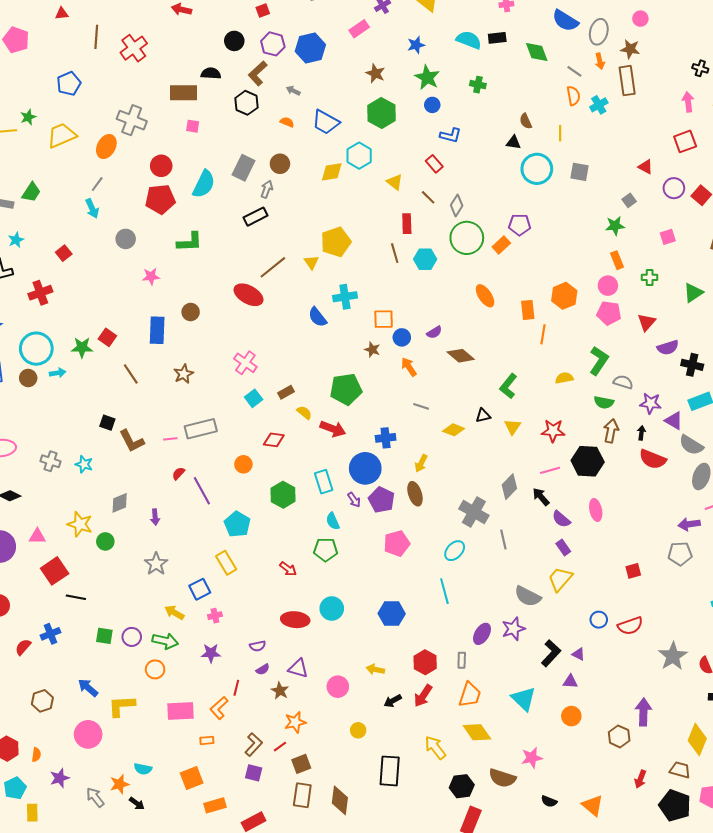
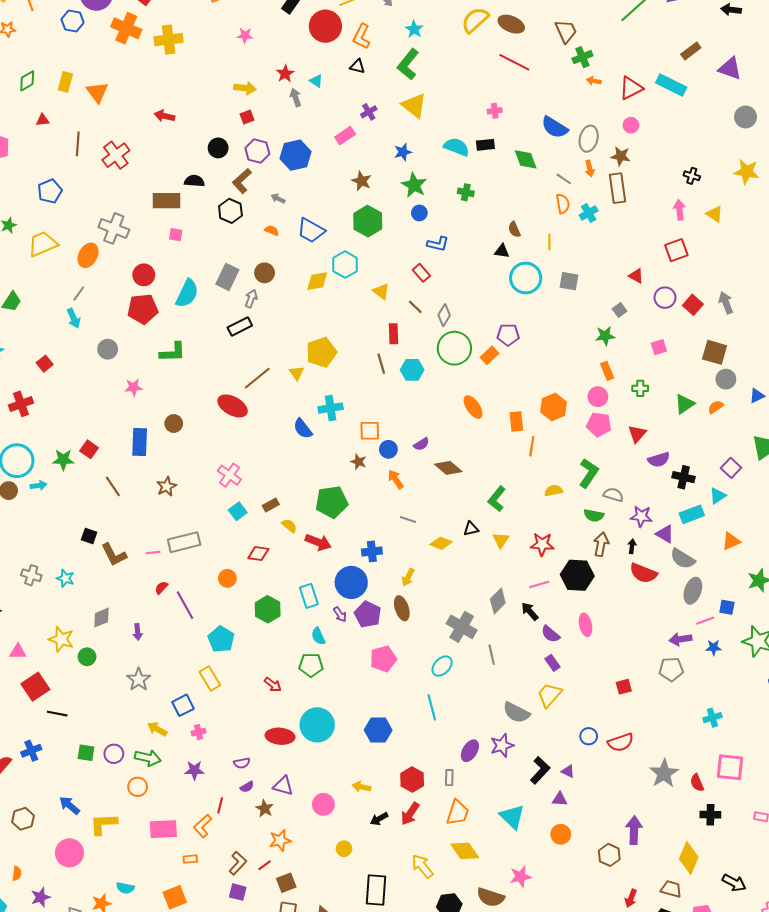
cyan circle: (332, 608) -> (317, 725), size x1.4

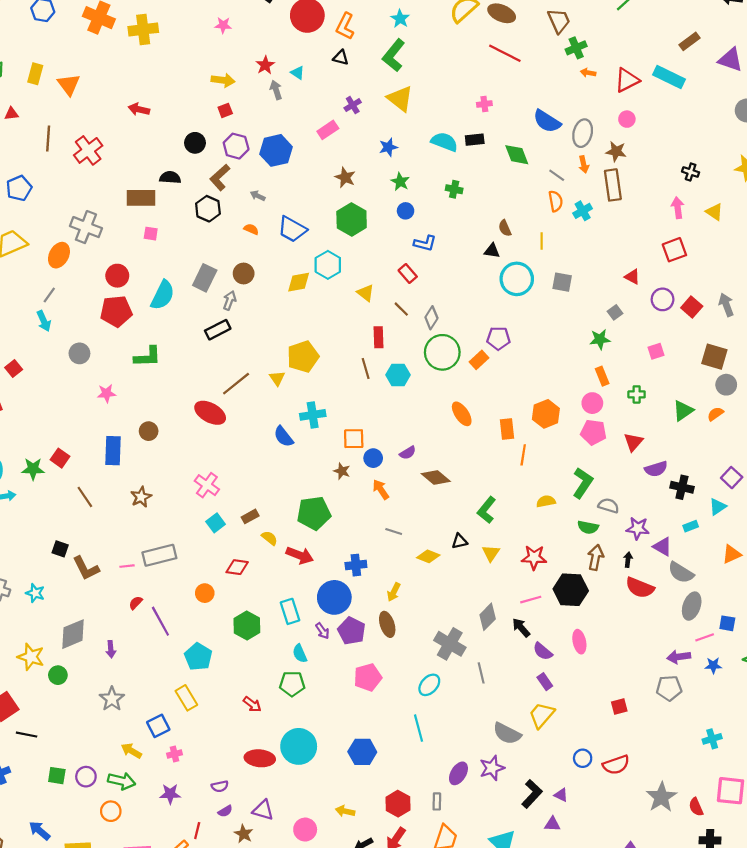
green star: (414, 185) -> (400, 182), size x0.7
cyan rectangle: (692, 514) -> (691, 526), size x0.6
gray diamond: (101, 618) -> (73, 634), size x1.4

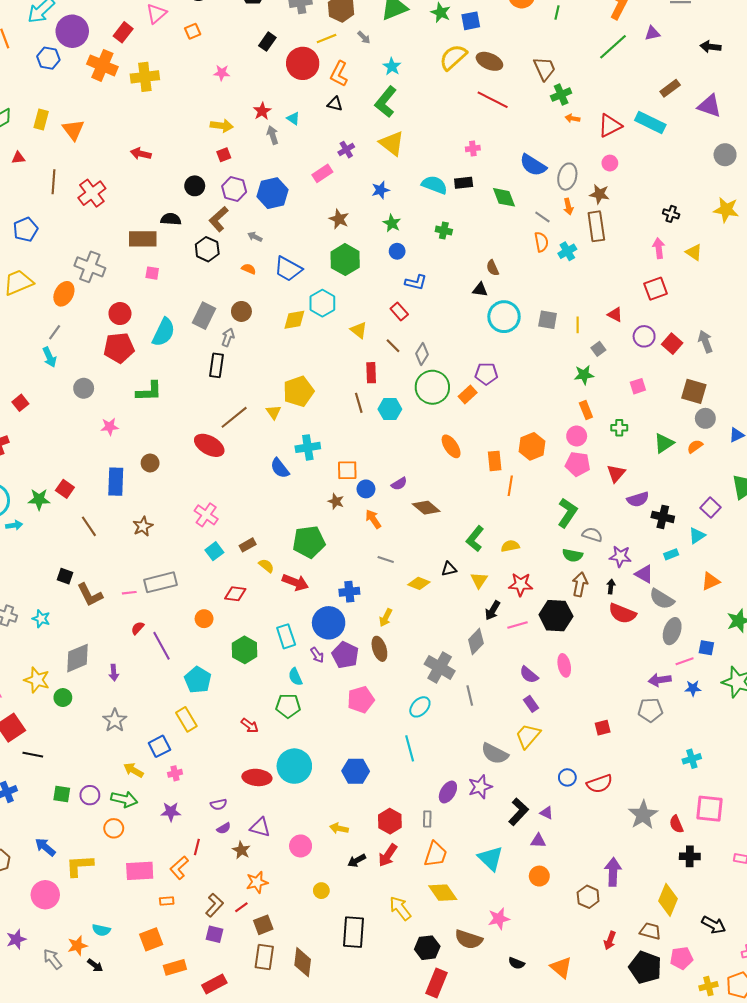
yellow line: (542, 241) -> (578, 325), moved
black rectangle: (218, 330) -> (216, 365), turned -55
yellow semicircle: (546, 501) -> (510, 546), moved
black arrow: (521, 628) -> (493, 610), moved, turned -108

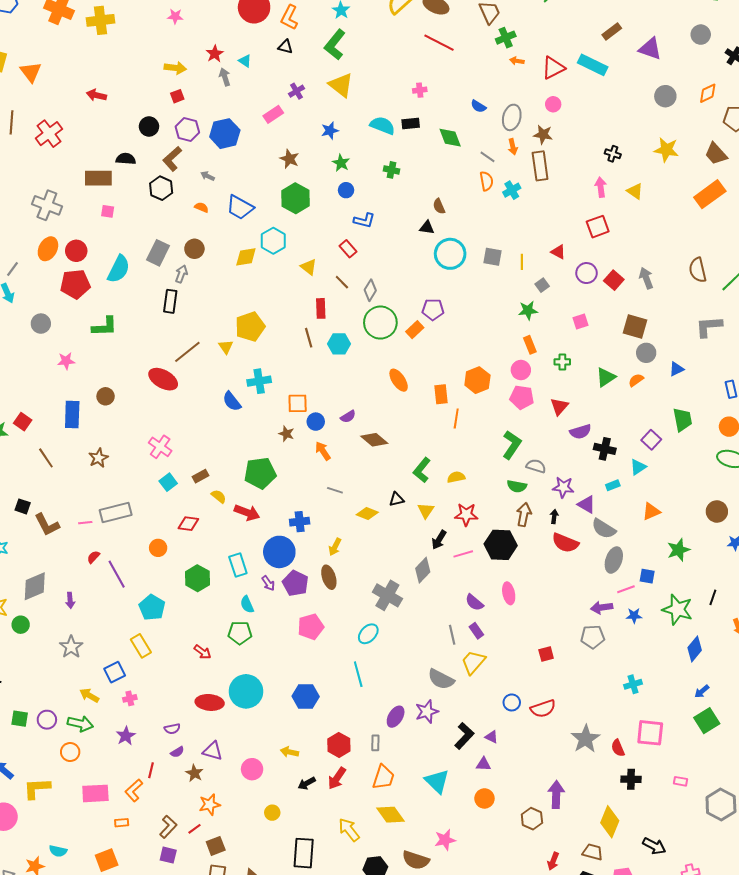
blue semicircle: (533, 165) -> (478, 106), size x0.6
orange ellipse: (64, 294) -> (48, 249), moved
gray line: (470, 695) -> (452, 635), moved
purple star: (171, 812) -> (126, 736), turned -30

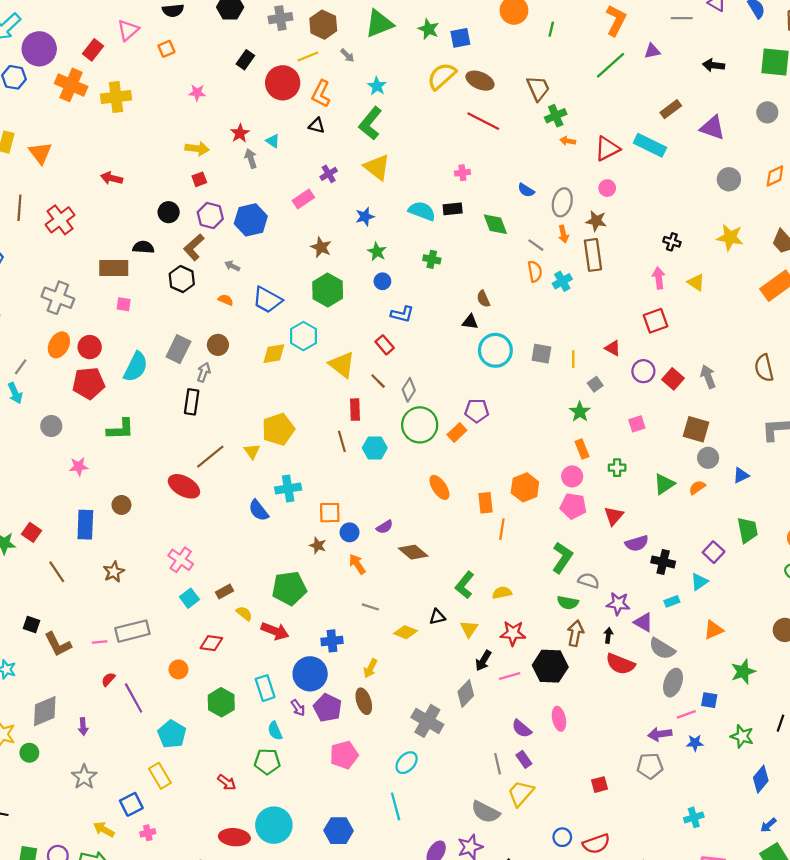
yellow triangle: (309, 267) -> (342, 365), size x1.5
green star: (528, 310) -> (580, 412), turned -30
green star: (677, 610) -> (742, 736), size x0.7

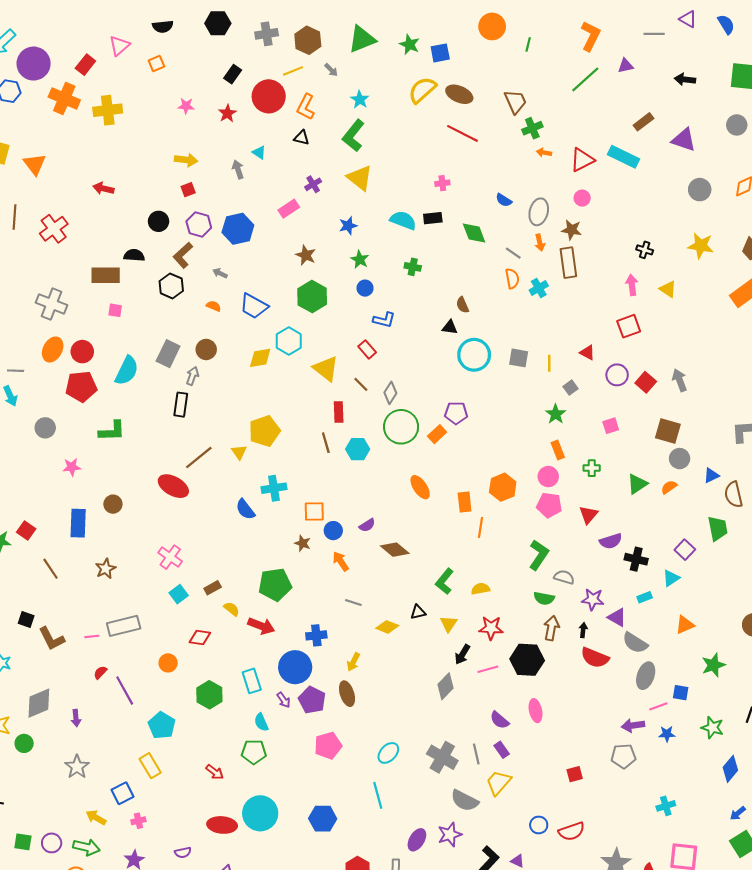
red star: (240, 133) -> (227, 113), moved
gray line: (21, 367) -> (16, 371), turned 56
brown semicircle: (764, 368) -> (734, 495), moved
gray cross: (427, 721) -> (442, 757), moved

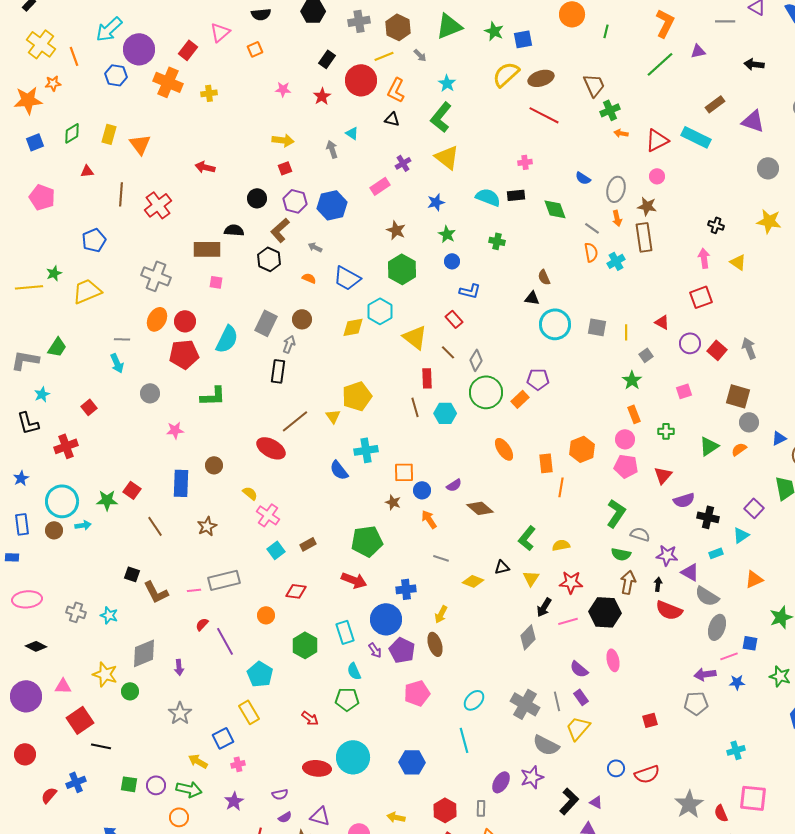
brown ellipse: (459, 94) -> (541, 78), turned -40
yellow cross: (108, 110) -> (209, 93), size x0.6
yellow semicircle: (232, 609) -> (250, 493), moved

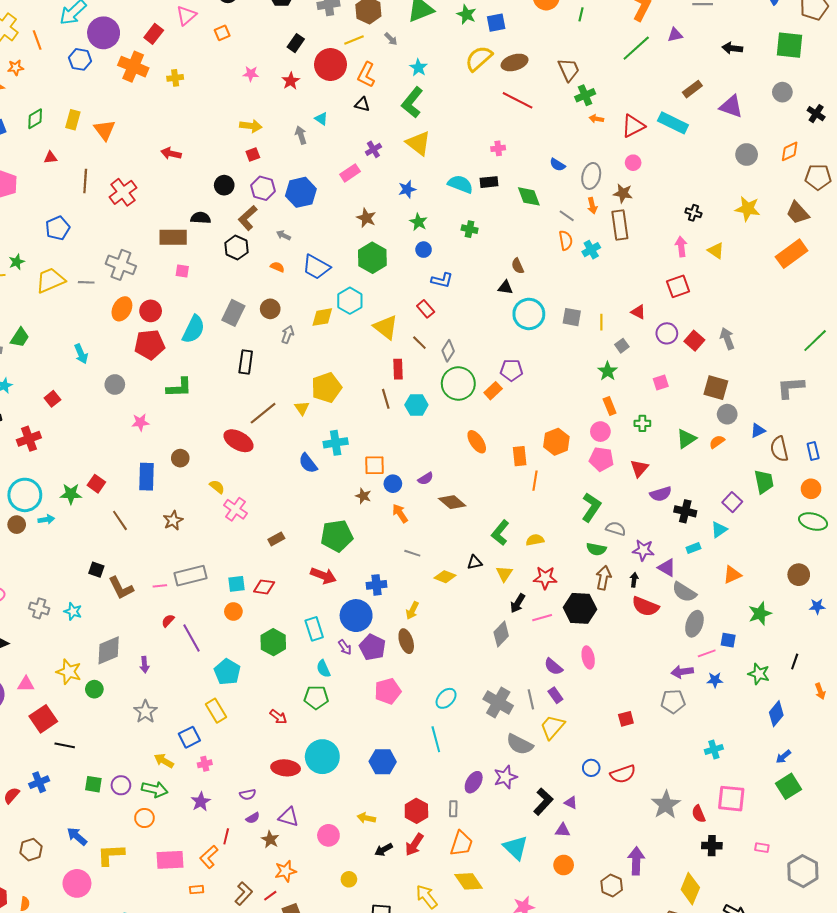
gray line: (122, 339) -> (86, 282), moved
gray arrow: (289, 344) -> (288, 334), moved
cyan square: (276, 550) -> (236, 584), moved, turned 30

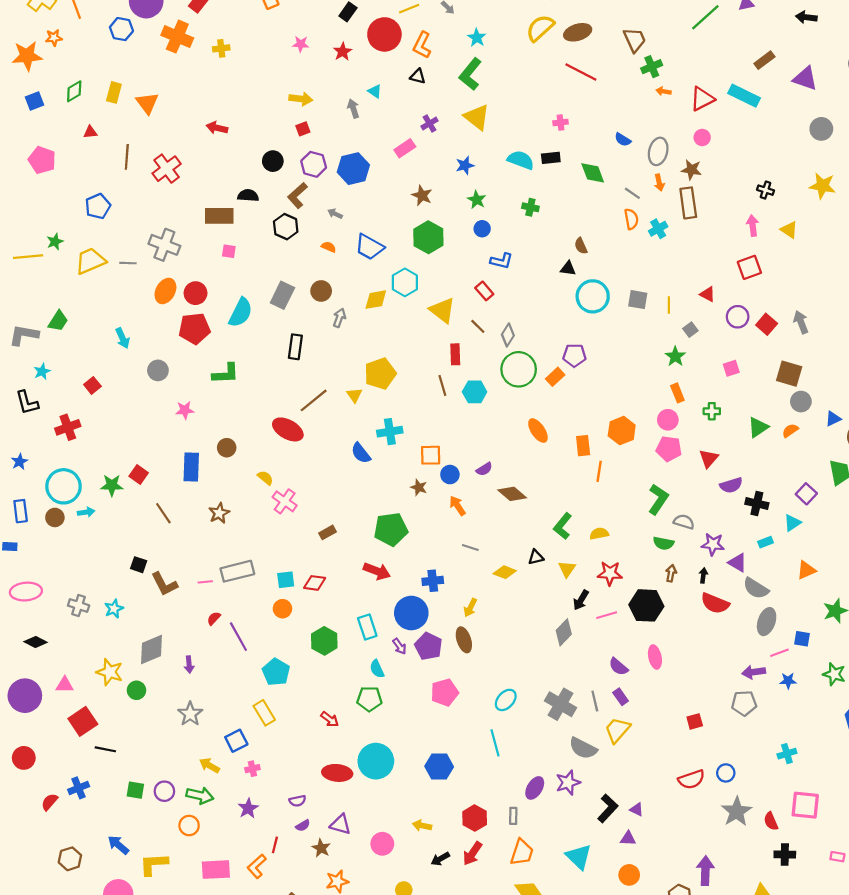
brown arrow: (603, 578) -> (671, 573), size x0.7
cyan star: (73, 611) -> (114, 609), turned 30
blue circle: (591, 768) -> (726, 773), moved

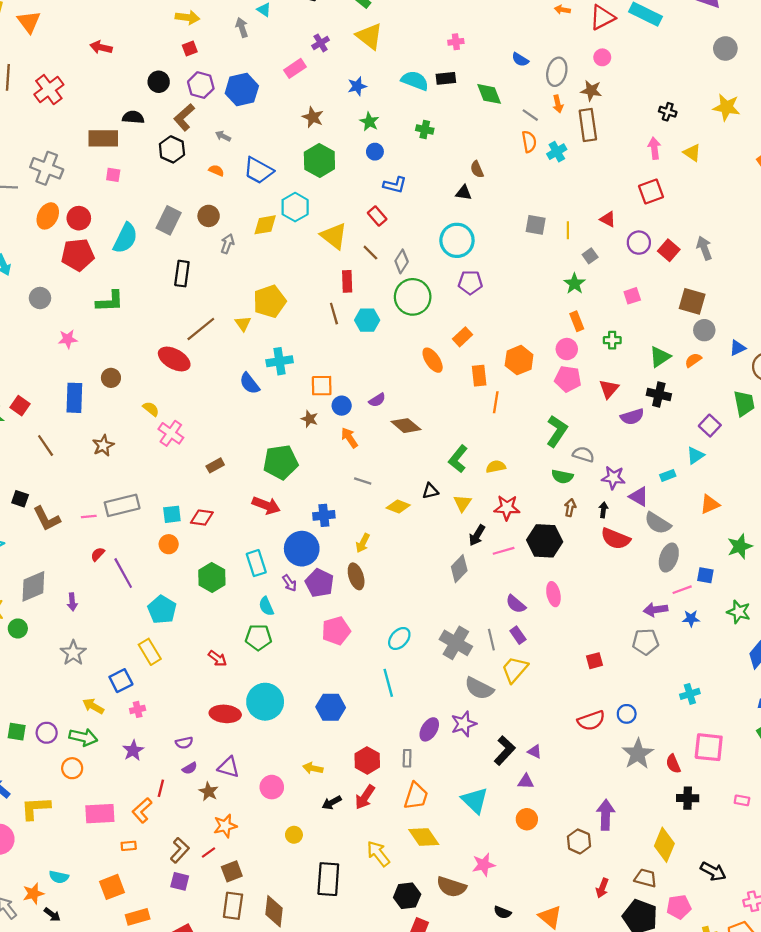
cyan circle: (593, 296) -> (457, 240), moved
orange rectangle: (555, 377) -> (463, 337), moved
black cross: (757, 504) -> (659, 394), moved

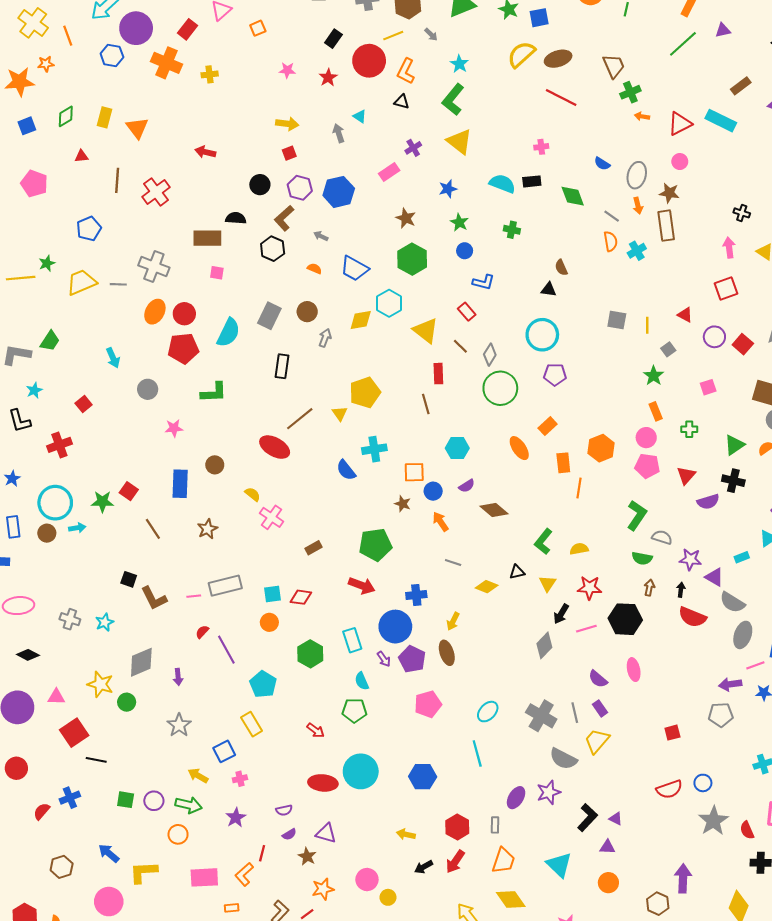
cyan hexagon: (367, 320) -> (457, 448), moved
pink circle: (272, 787) -> (367, 880), moved

